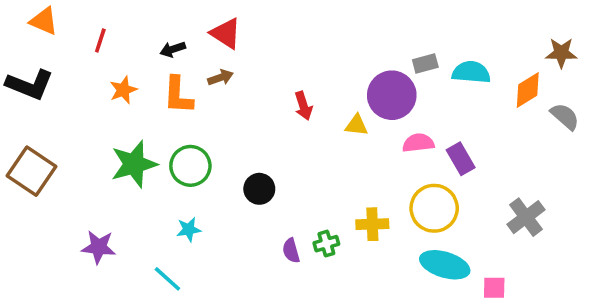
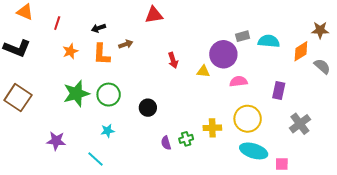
red triangle: (226, 33) -> (154, 15), moved, turned -42
purple rectangle: (461, 159) -> (279, 91), moved, turned 42

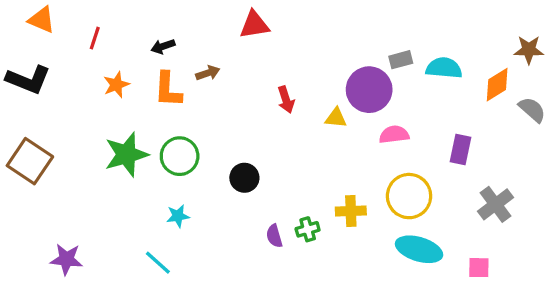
purple star: (56, 141) -> (66, 259), moved
pink square: (282, 164) -> (479, 268), moved

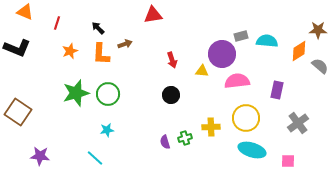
black arrow: (163, 46) -> (98, 28), turned 64
pink semicircle: (394, 135) -> (237, 81), size x1.4
brown square: (30, 161) -> (18, 112), moved
black circle: (244, 178) -> (171, 95), moved

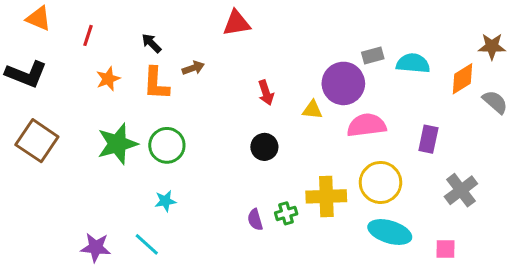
brown square: (18, 112) -> (37, 141), moved
yellow cross: (211, 127) -> (326, 196), size x1.4
purple star: (40, 156) -> (96, 247), moved

